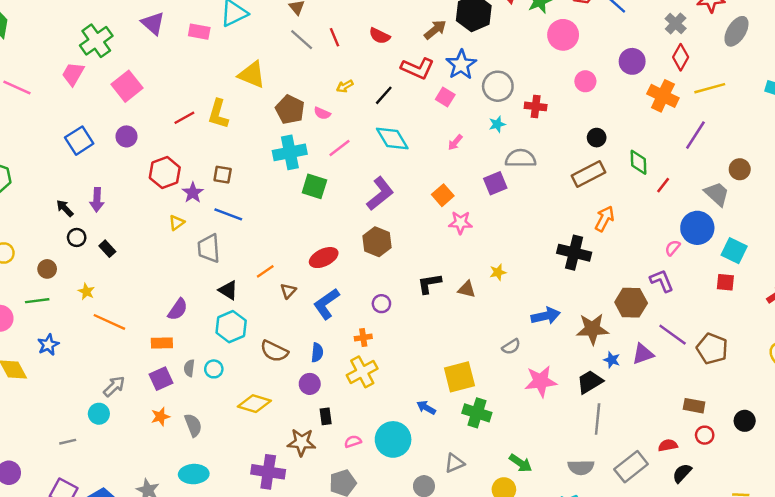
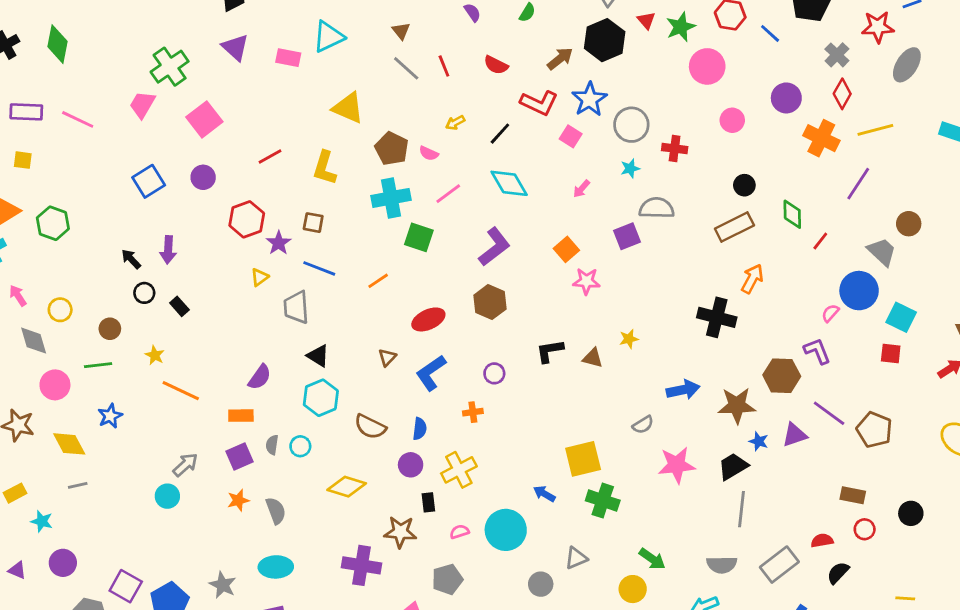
yellow L-shape: (218, 114) -> (325, 168), moved
orange line: (265, 271) -> (378, 281), moved
yellow cross: (362, 372) -> (459, 470), moved
gray line: (68, 442) -> (78, 485), moved

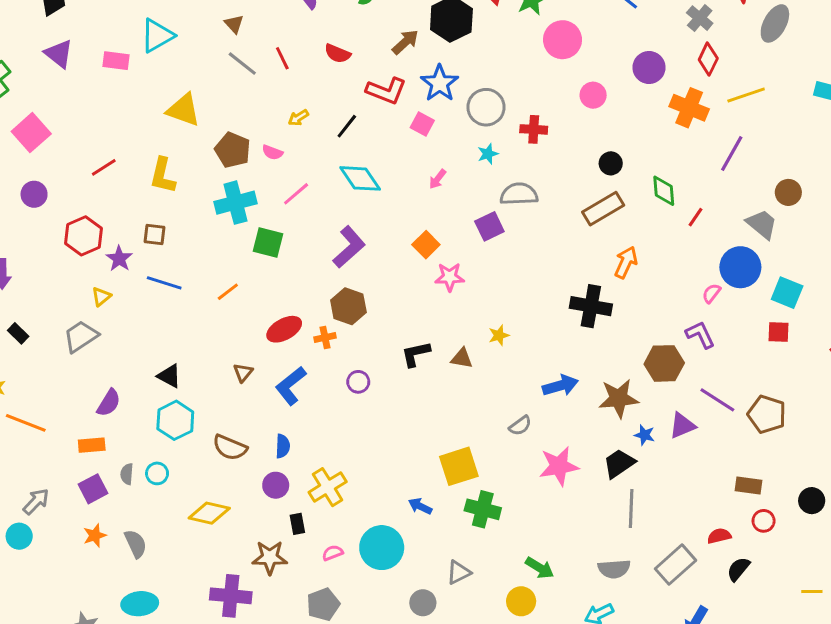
gray trapezoid: (296, 307) -> (81, 336), moved, turned 64
orange cross: (473, 412) -> (325, 337), moved

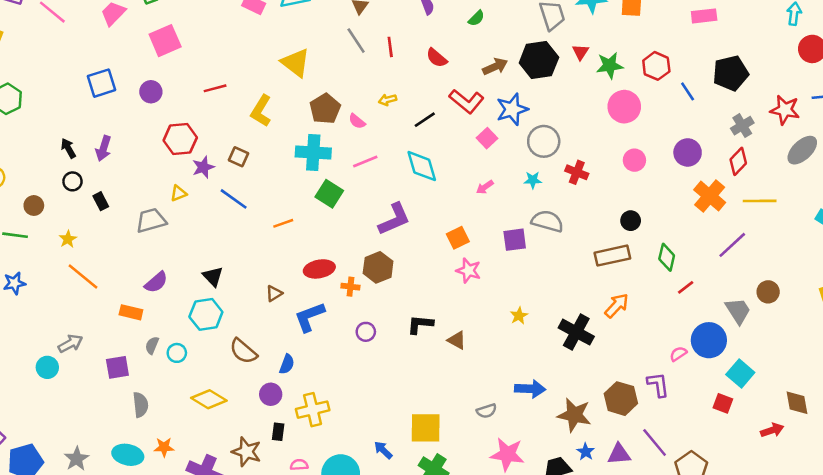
yellow star: (499, 335) -> (519, 316), moved, turned -30
purple square: (93, 489) -> (117, 367), moved
orange star: (95, 535) -> (164, 447), moved

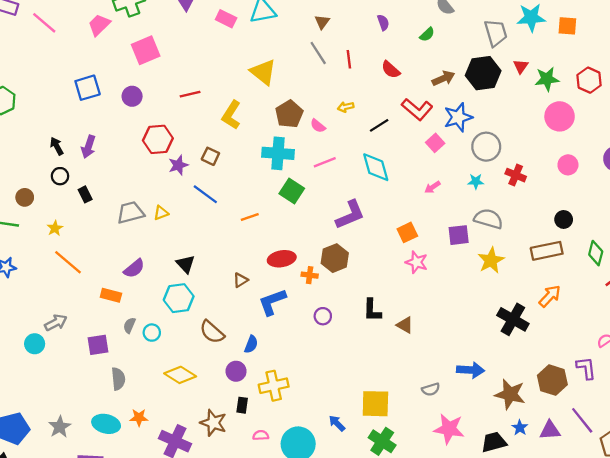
yellow triangle: (179, 193) -> (161, 213), moved
yellow star: (519, 316) -> (491, 260), moved, size x1.6
black L-shape: (420, 324) -> (372, 310), turned -95

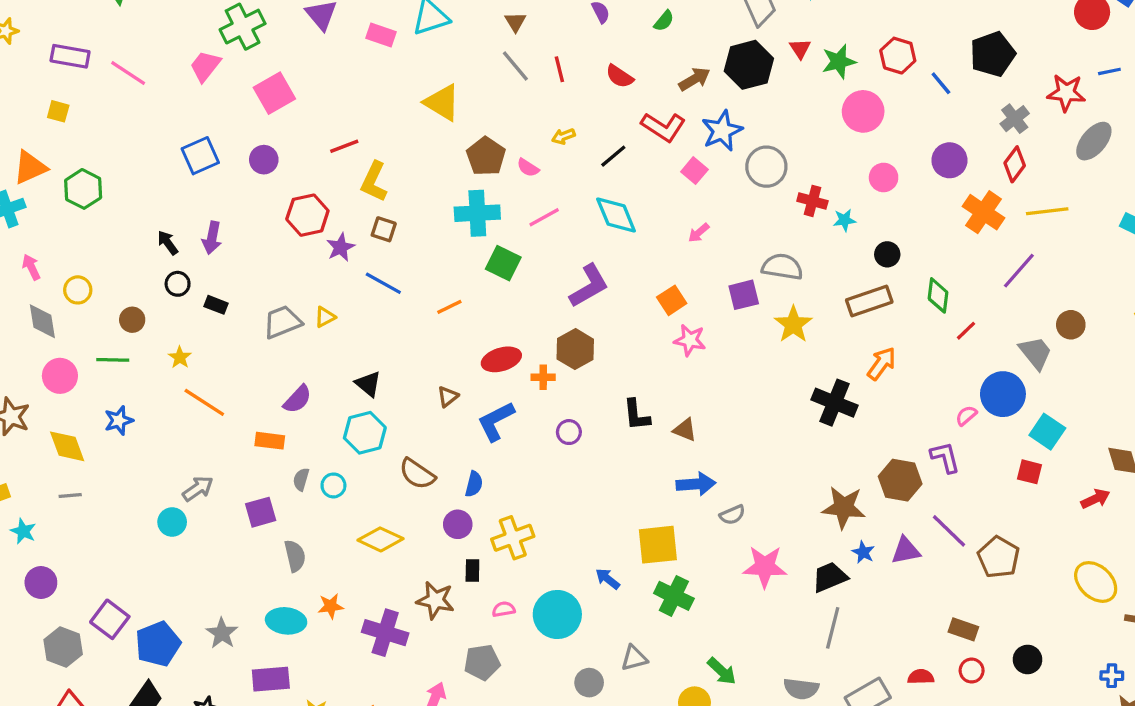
yellow L-shape: (231, 115) -> (374, 182), moved
cyan star: (476, 181) -> (844, 220), moved
black rectangle: (85, 194) -> (216, 305), turned -35
blue arrow: (470, 370) -> (696, 484), moved

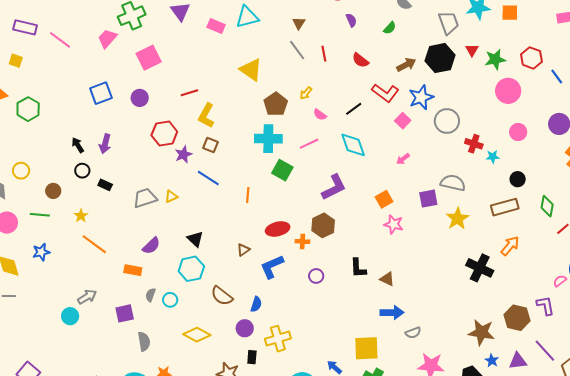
yellow arrow: (563, 136) -> (306, 93), moved, turned -32
pink semicircle: (528, 168) -> (320, 115), moved
orange line: (449, 307) -> (248, 195), turned -63

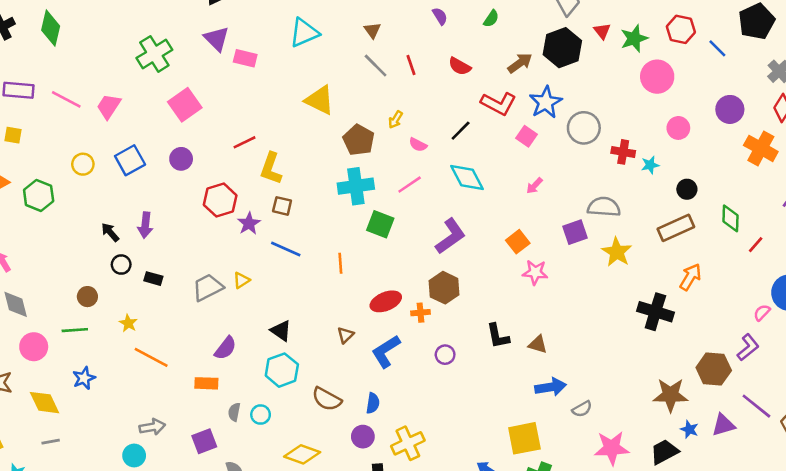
pink rectangle: (216, 26) -> (245, 58), moved
pink trapezoid: (107, 38) -> (109, 106), moved
yellow circle: (21, 171) -> (83, 164), moved
gray arrow: (87, 297) -> (152, 427), turned 30
purple L-shape: (545, 305) -> (748, 347), turned 70

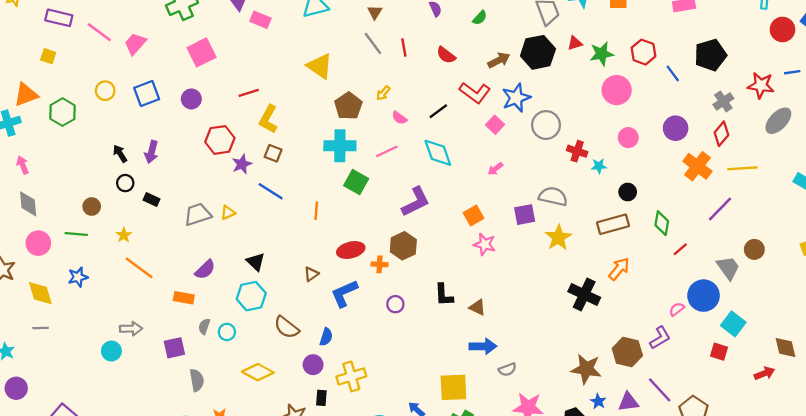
red triangle: (602, 31) -> (575, 43), turned 42

